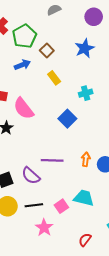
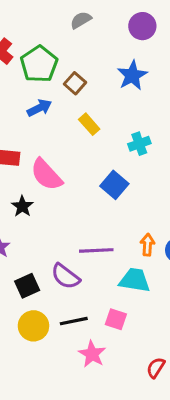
cyan trapezoid: (84, 198) -> (135, 280), moved
pink square: (61, 206) -> (116, 319), turned -32

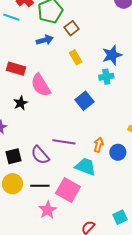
blue star: (132, 75) -> (112, 55), moved
pink square: (116, 319) -> (68, 190), size x1.6

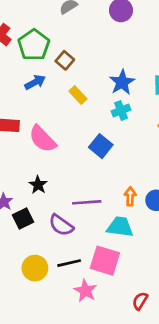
black star: (21, 103) -> (38, 185), moved
black square: (13, 156) -> (23, 219), moved

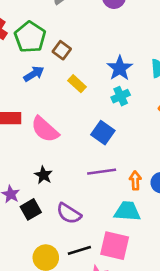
purple line: (87, 202) -> (102, 172), moved

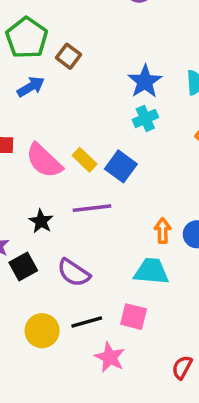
yellow rectangle: (77, 84) -> (85, 160), moved
purple line: (102, 172) -> (92, 208), moved
pink square: (115, 246) -> (134, 317), size x0.7

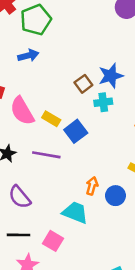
brown square: (68, 56) -> (83, 84), moved
yellow rectangle: (85, 160) -> (51, 119), turned -30

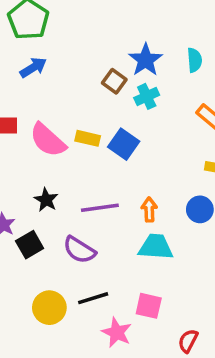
purple line: (46, 155) -> (100, 208), moved
orange arrow: (92, 186) -> (149, 210), moved
pink square: (53, 241) -> (149, 306), moved

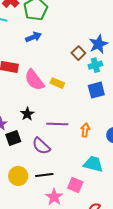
blue square: (124, 144) -> (96, 90), moved, turned 30
cyan trapezoid: (156, 247) -> (93, 164), moved

